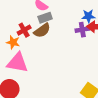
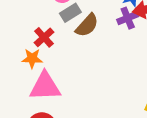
brown semicircle: (42, 31) -> (87, 25), moved

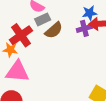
red cross: (44, 37) -> (21, 35), size x1.5

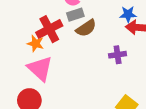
purple cross: (84, 28) -> (118, 55), moved
pink triangle: (17, 72) -> (40, 69), turned 30

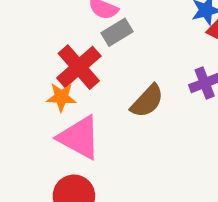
brown semicircle: (86, 28) -> (147, 101), moved

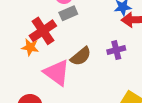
pink triangle: (79, 137) -> (57, 73), moved

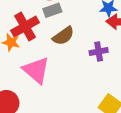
brown semicircle: (81, 56) -> (63, 36), moved

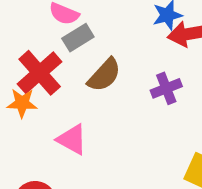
pink triangle: (36, 70) -> (72, 139), size x0.7

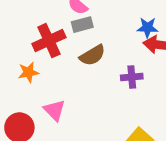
orange star: (22, 103) -> (28, 72), moved, turned -30
pink triangle: (72, 139) -> (54, 110), moved

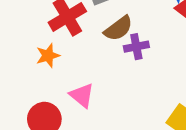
purple cross: (132, 77) -> (136, 47), moved

